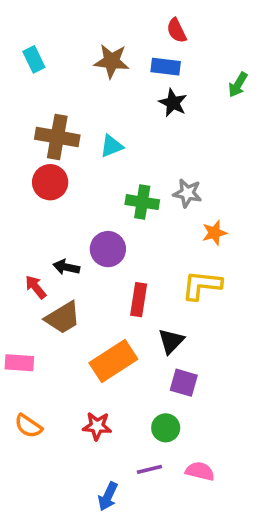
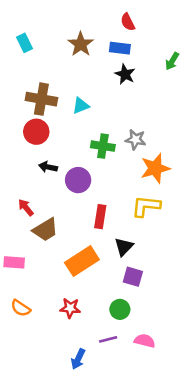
brown star: (111, 61) -> (81, 44), turned 30
orange star: (214, 233) -> (155, 168), size x1.6
black arrow: (66, 267) -> (48, 167), moved

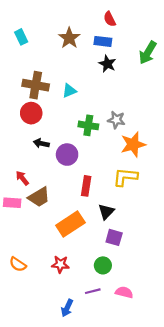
green arrow: (172, 61) -> (148, 53), size x1.5
pink rectangle: (14, 262) -> (12, 203), moved

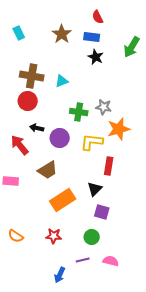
yellow L-shape: (125, 177) -> (92, 142), moved
red arrow: (22, 178) -> (20, 145), moved, size x1.5
red rectangle: (86, 186) -> (109, 166), moved
brown trapezoid: (39, 197) -> (48, 170), moved

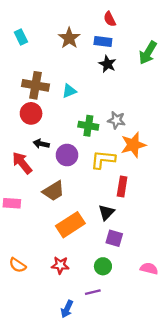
pink semicircle: (111, 261) -> (149, 269), moved

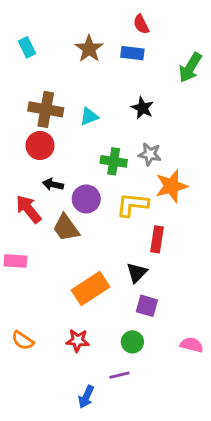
black star: (107, 64) -> (143, 108), moved
brown trapezoid: (54, 191) -> (66, 228), moved, turned 85

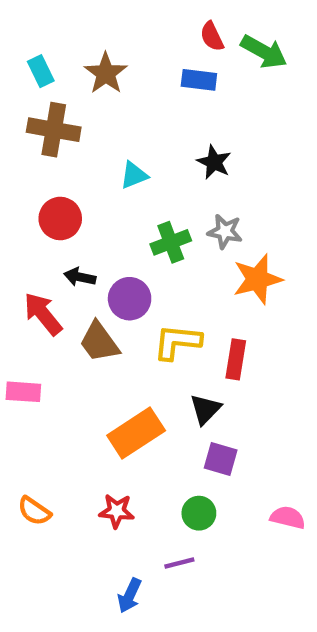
brown star: (89, 49) -> (106, 73), moved
green arrow: (190, 68) -> (264, 52), moved, turned -92
brown cross: (46, 109) -> (54, 130), moved
green cross: (114, 161) -> (171, 242), turned -30
yellow L-shape: (132, 205) -> (177, 342), moved

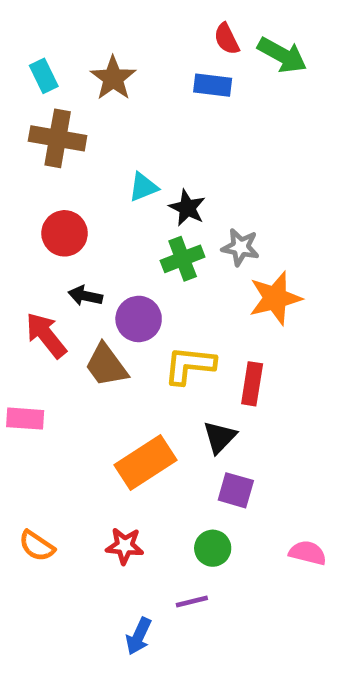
black star: (214, 162) -> (187, 208), moved

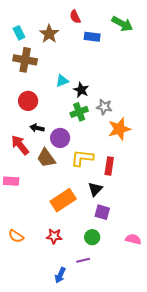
red semicircle: (227, 39) -> (75, 17), moved

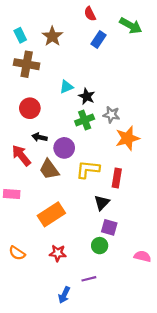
red semicircle: (75, 17) -> (90, 14), moved
blue rectangle: (92, 37) -> (99, 40), turned -63
orange rectangle: (63, 200) -> (51, 214), moved
green circle: (92, 237) -> (100, 246), moved

